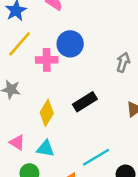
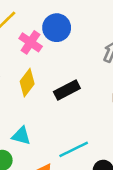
pink cross: (47, 60) -> (31, 42), turned 30
yellow diamond: (47, 113) -> (27, 83), moved

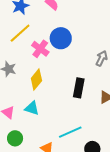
black rectangle: (67, 90) -> (79, 88), moved, turned -54
cyan triangle: (21, 136) -> (32, 108), moved

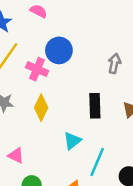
cyan triangle: (32, 108) -> (72, 141), moved, turned -42
cyan line: (70, 132) -> (97, 162), turned -30

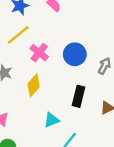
blue circle: (59, 50) -> (75, 54), moved

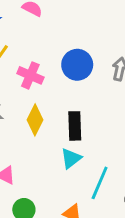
black rectangle: (79, 96) -> (75, 126), moved

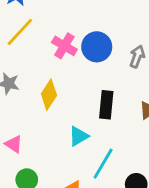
pink cross: (30, 75) -> (64, 46), moved
black rectangle: (75, 126) -> (106, 105), moved

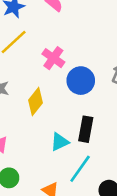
blue circle: (97, 47) -> (81, 81), moved
black rectangle: (106, 105) -> (86, 129), moved

